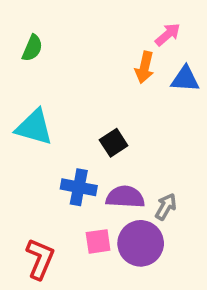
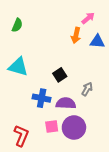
gray arrow: (166, 207) -> (87, 89), moved

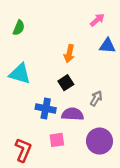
orange arrow: (76, 35) -> (69, 54), moved
purple circle: (74, 128) -> (99, 141), moved

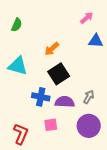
orange arrow: (69, 54) -> (52, 49), moved, turned 35
black square: (66, 83) -> (59, 74), size x1.5
gray arrow: (96, 98) -> (89, 97), moved

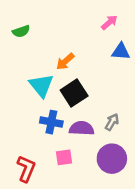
green semicircle: (17, 25) -> (21, 31), turned 48
cyan triangle: (18, 66) -> (41, 85), moved, turned 35

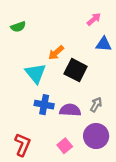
black square: (74, 93) -> (76, 70), moved, turned -30
pink square: (64, 157) -> (65, 146), moved, turned -32

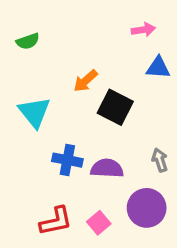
pink arrow: (94, 19) -> (143, 30), turned 32
cyan triangle: (35, 73) -> (34, 112), moved
gray arrow: (96, 105) -> (160, 160), moved, turned -48
red L-shape: (23, 145) -> (56, 221), moved, turned 55

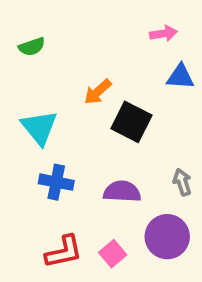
blue cross: (67, 160) -> (56, 182), moved

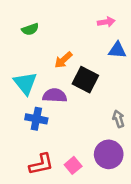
green semicircle: (32, 47) -> (30, 29), moved
purple semicircle: (122, 192) -> (55, 95), moved

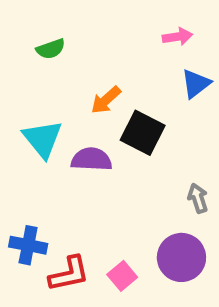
blue triangle: (117, 50) -> (196, 84), turned -42
blue cross: (36, 119) -> (28, 245), moved

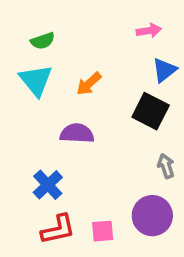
black square: (143, 133) -> (151, 111), moved
cyan triangle: (42, 139) -> (36, 80), moved
blue cross: (28, 245) -> (48, 185), moved, turned 36
pink square: (122, 276) -> (103, 231), turned 35

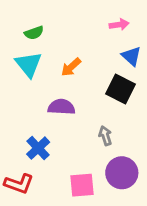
blue triangle: (164, 70) -> (131, 56), turned -40
gray arrow: (166, 166) -> (105, 136), moved
red L-shape: (58, 229) -> (19, 184), moved, turned 32
pink square: (103, 231) -> (82, 185), size x1.4

